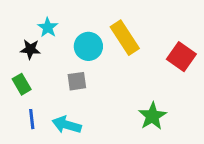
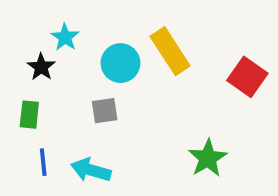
black star: (30, 49) -> (41, 67), turned 30
green rectangle: (22, 84) -> (29, 115), turned 36

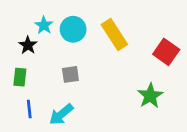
cyan circle: (120, 63) -> (73, 29), moved
green star: (208, 158) -> (150, 96), moved
cyan arrow: (91, 170) -> (61, 114), turned -55

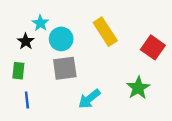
cyan circle: (73, 29) -> (61, 39), moved
gray square: (70, 74) -> (65, 68), size x1.5
cyan arrow: (61, 114) -> (89, 99), moved

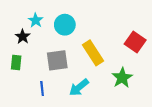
yellow rectangle: (105, 32) -> (93, 53), moved
cyan circle: (61, 39) -> (65, 25), moved
blue line: (27, 100) -> (42, 89), moved

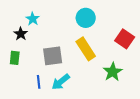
cyan circle: (65, 25) -> (86, 18), moved
cyan arrow: (79, 87) -> (61, 82), moved

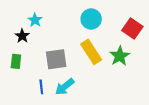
red square: (125, 39) -> (132, 29), moved
green star: (113, 72) -> (120, 56), moved

